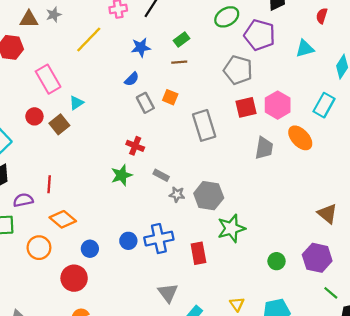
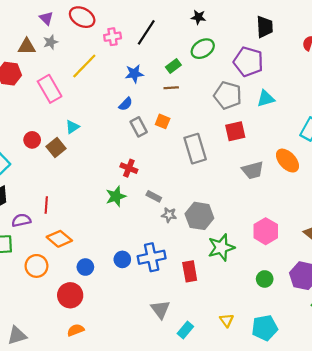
green ellipse: (227, 17) -> (203, 49), moved
cyan triangle: (305, 49) -> (266, 99), moved
pink rectangle: (48, 79) -> (50, 89), moved
pink hexagon: (278, 105) -> (266, 231), moved
gray trapezoid: (264, 148) -> (253, 170), turned 65

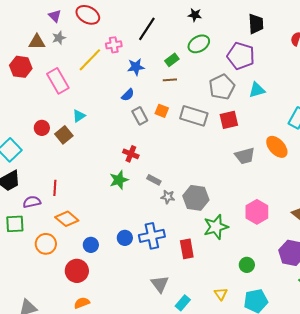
pink cross: (113, 37) -> (114, 45), moved
gray pentagon: (228, 95) -> (222, 87), turned 30
gray rectangle: (195, 149) -> (194, 116), moved, turned -56
green circle: (265, 279) -> (247, 265), moved

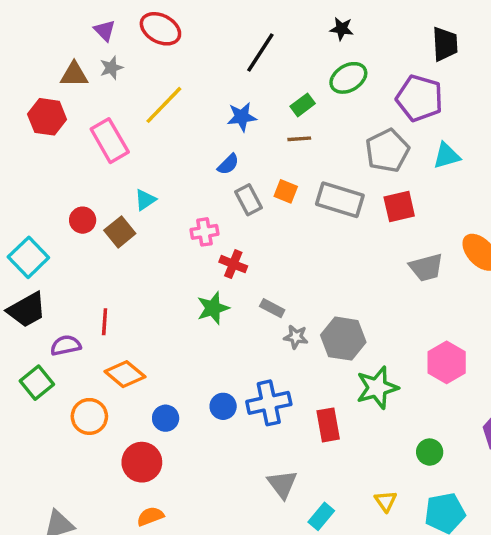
pink cross: (114, 45) -> (204, 232), moved
green square: (15, 224) -> (37, 383), turned -36

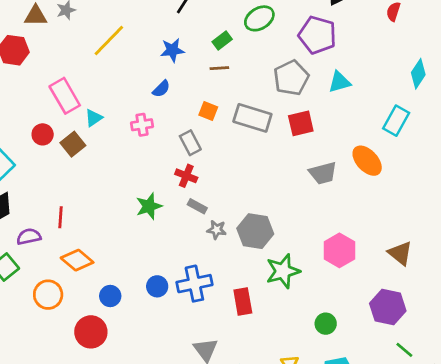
pink rectangle: (110, 141) -> (65, 96), moved
gray rectangle: (248, 200) -> (190, 143), moved
pink cross: (204, 232) -> (142, 125), moved
red cross: (233, 264) -> (186, 176), moved

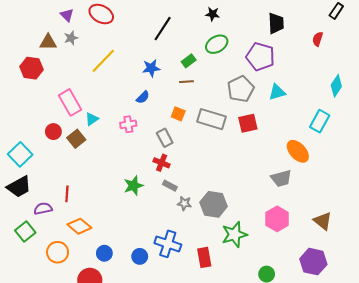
gray trapezoid: (323, 173) -> (281, 178), moved
blue cross: (194, 284) -> (168, 244), turned 30
blue circle: (157, 286) -> (140, 256), moved

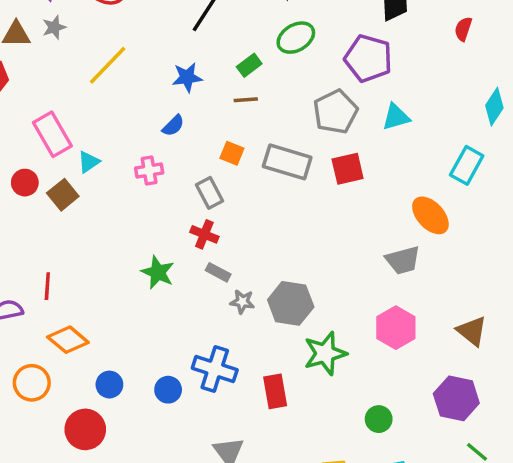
green star: (133, 186) -> (158, 272), turned -30

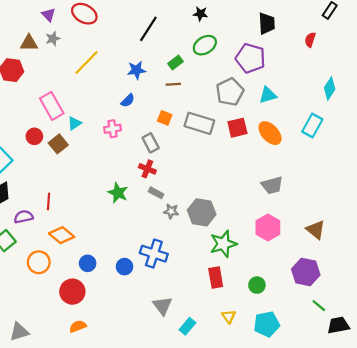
orange ellipse: (430, 215) -> (270, 133), moved
red rectangle: (275, 391) -> (216, 277), moved

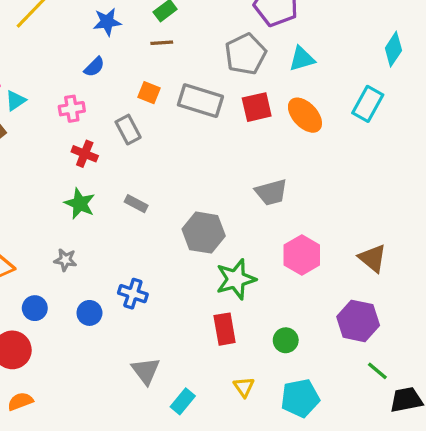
red cross: (147, 169) -> (85, 154), moved
gray trapezoid: (272, 185) -> (271, 192), moved
gray star: (171, 211) -> (65, 260), moved
blue cross: (154, 254) -> (133, 294), size x0.7

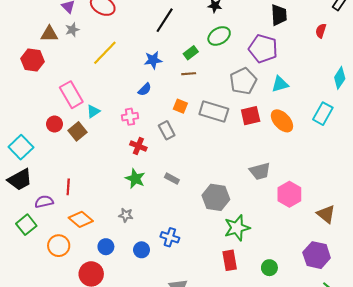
pink hexagon: (302, 255) -> (289, 194), moved

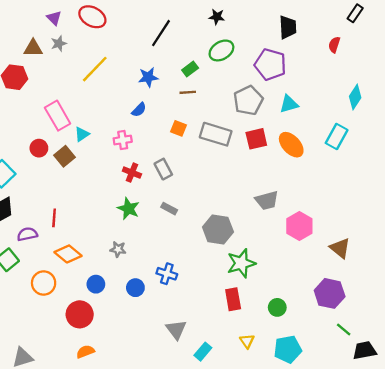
gray rectangle: (167, 130) -> (163, 169), moved

